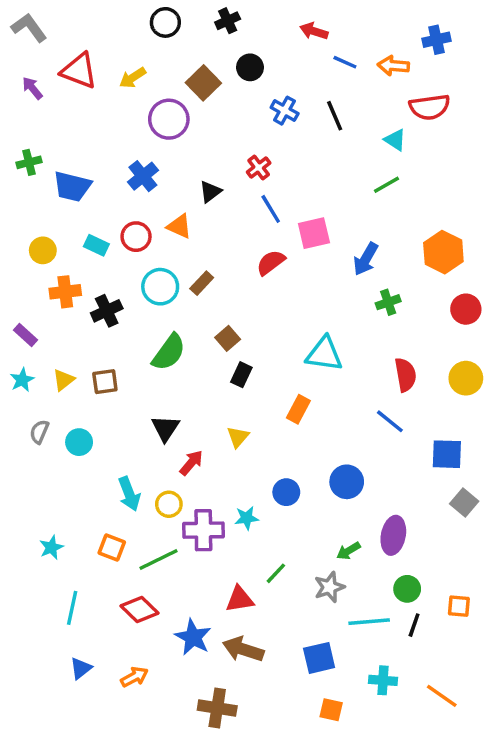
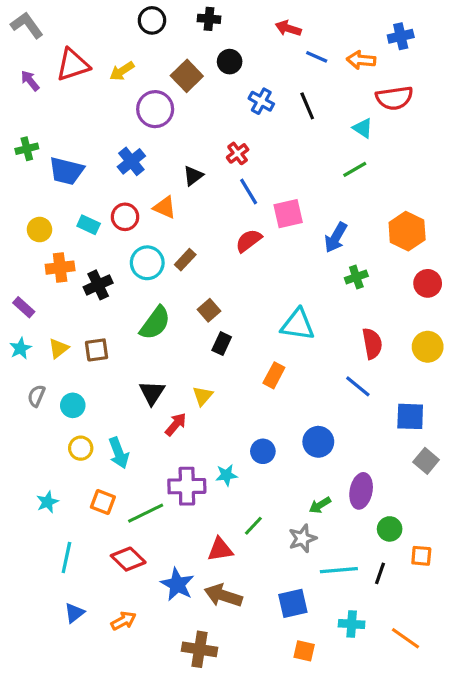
black cross: (228, 21) -> (209, 19), turned 30
red triangle: (79, 71) -> (73, 65), turned -39
yellow triangle: (238, 437) -> (203, 396), moved
yellow circle: (169, 504) -> (81, 448), moved
green circle: (407, 589) -> (390, 529), moved

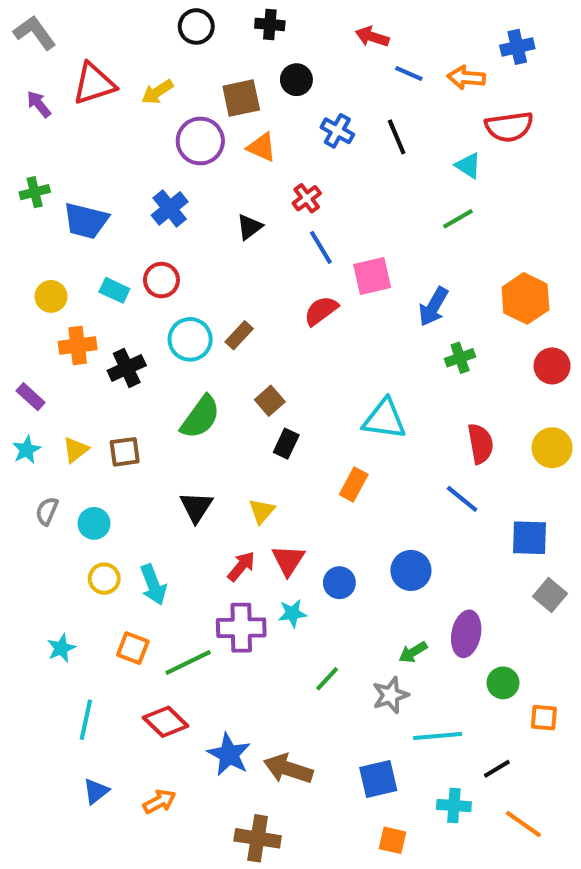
brown square: (187, 76) -> (241, 98), turned 32
orange triangle: (165, 207) -> (262, 147), moved
red arrow: (176, 424) -> (241, 566), moved
red triangle: (220, 550) -> (288, 560), moved, turned -48
black line: (380, 573) -> (497, 769), moved, turned 40

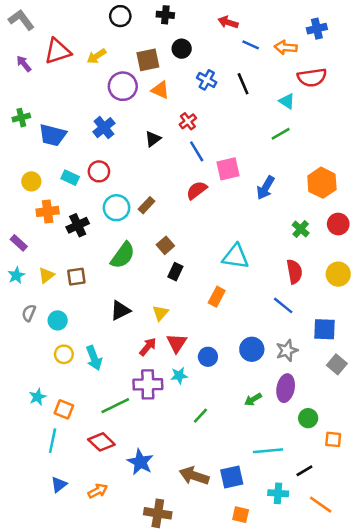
green cross: (460, 358) -> (301, 229), moved, turned -30
black triangle: (196, 507) -> (120, 310), turned 30
orange square: (133, 648) -> (64, 409), moved
gray star: (390, 695) -> (287, 351), moved
brown arrow: (288, 769) -> (194, 476), moved

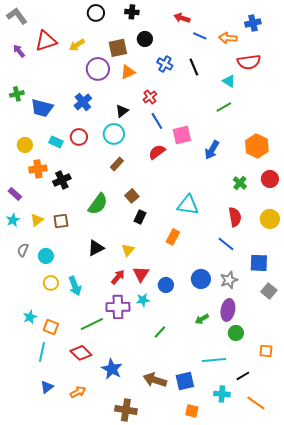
orange triangle: (160, 90) -> (128, 72), turned -49
cyan circle: (116, 208) -> (114, 134), moved
green circle: (308, 418) -> (236, 333), moved

